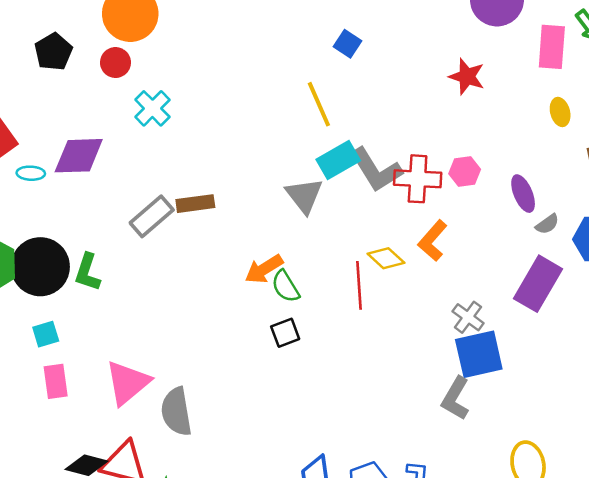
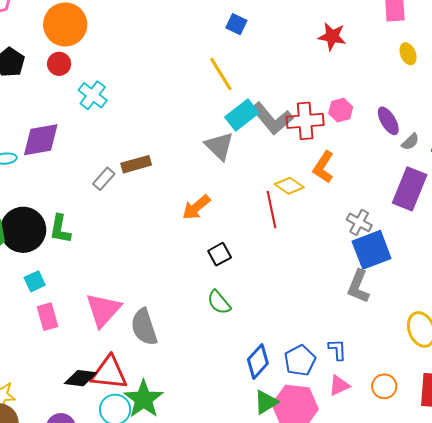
gray rectangle: (152, 216) -> (104, 179), size x0.7
green semicircle: (286, 286) -> (219, 302), moved

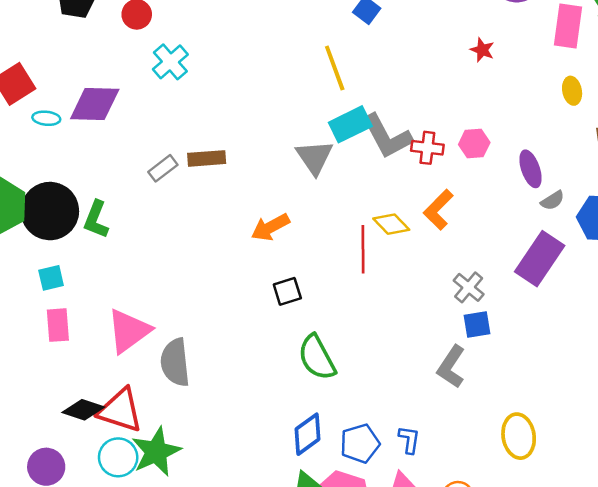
red star: (332, 36) -> (482, 50), size x0.7
red cross: (305, 121) -> (427, 148), size x0.7
blue square: (372, 250) -> (477, 325), size x0.6
green semicircle: (219, 302) -> (317, 357), moved, size x1.4

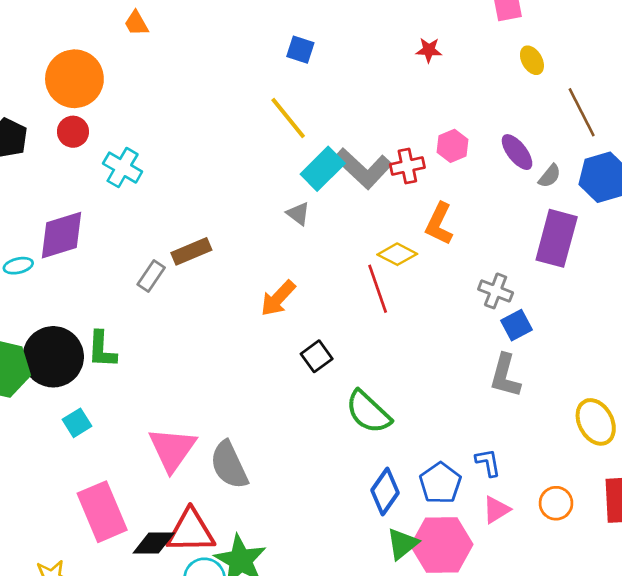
gray triangle: (314, 157) -> (298, 214), size x0.6
pink rectangle: (58, 325) -> (102, 512), moved, size x1.6

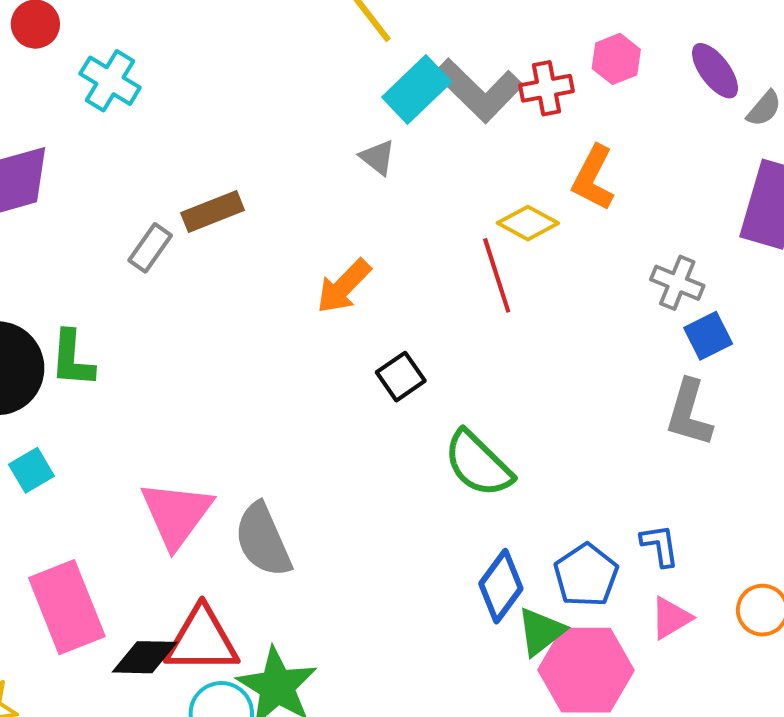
green triangle: (402, 544) -> (541, 632), moved

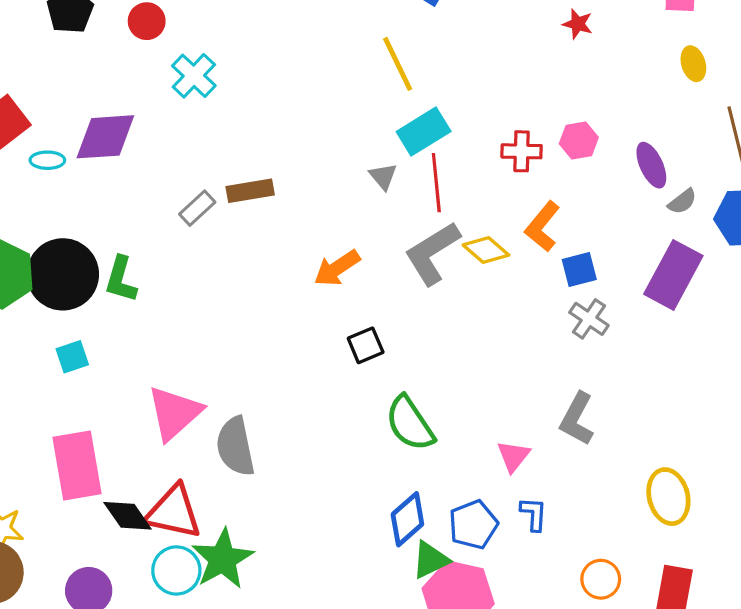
gray L-shape: (479, 90) -> (432, 253), moved, turned 92
red line: (497, 275) -> (436, 183), moved
blue square: (708, 336) -> (579, 270), moved
pink triangle: (671, 618) -> (513, 456), moved, turned -33
black diamond: (145, 657) -> (128, 516), turned 42

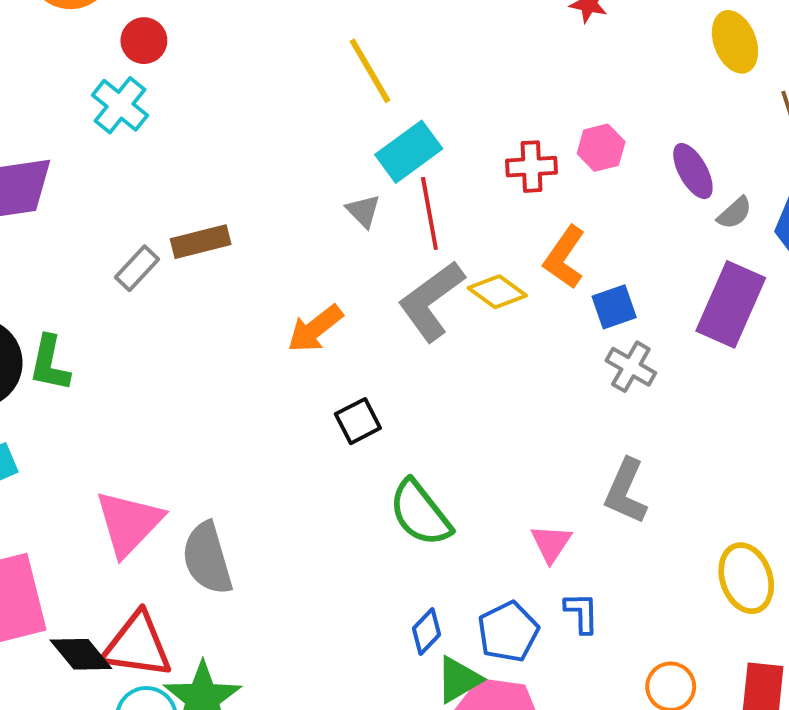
red circle: (147, 21) -> (144, 41), moved
yellow ellipse: (693, 64) -> (735, 42), size x1.4
blue diamond: (407, 519) -> (427, 632), size x0.7

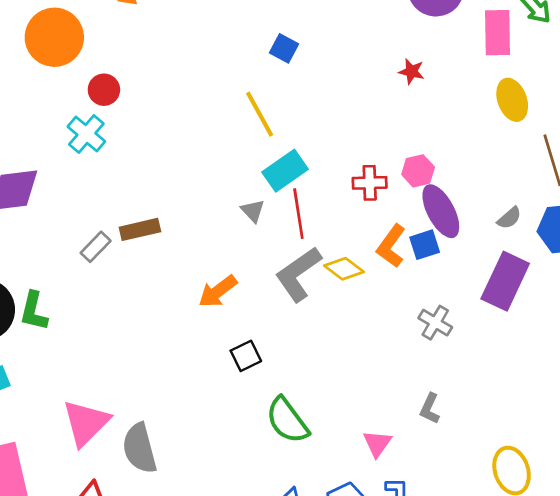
purple ellipse: (693, 171) -> (441, 211), moved, size x1.4
blue square: (614, 307) -> (425, 245), moved
gray L-shape: (626, 491) -> (430, 409), size x0.7

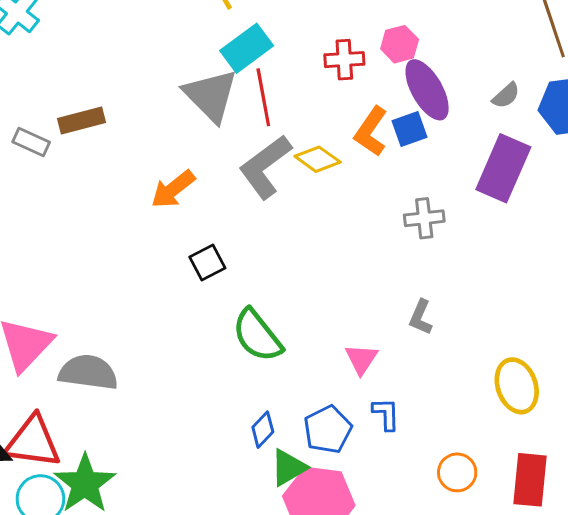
gray triangle: (253, 211) -> (211, 95), size x2.0
gray rectangle: (96, 247) -> (31, 142), turned 72
gray cross: (435, 323) -> (424, 218), turned -36
gray semicircle: (140, 448) -> (88, 372), turned 114

